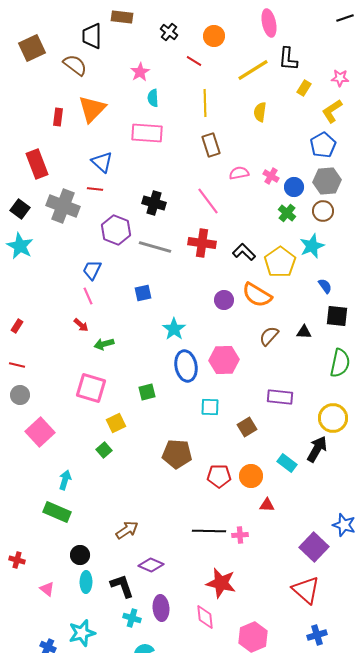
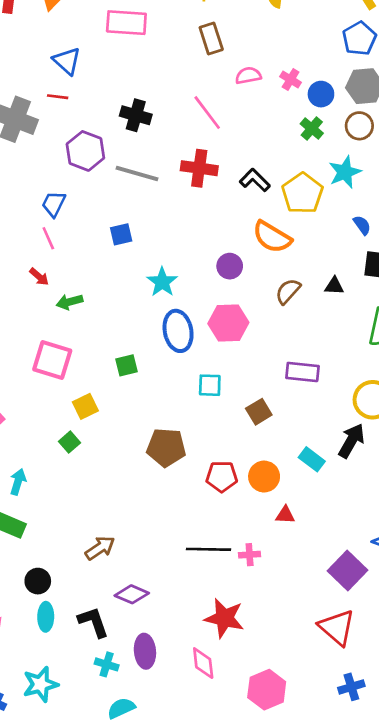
purple circle: (224, 300) -> (230, 266), moved

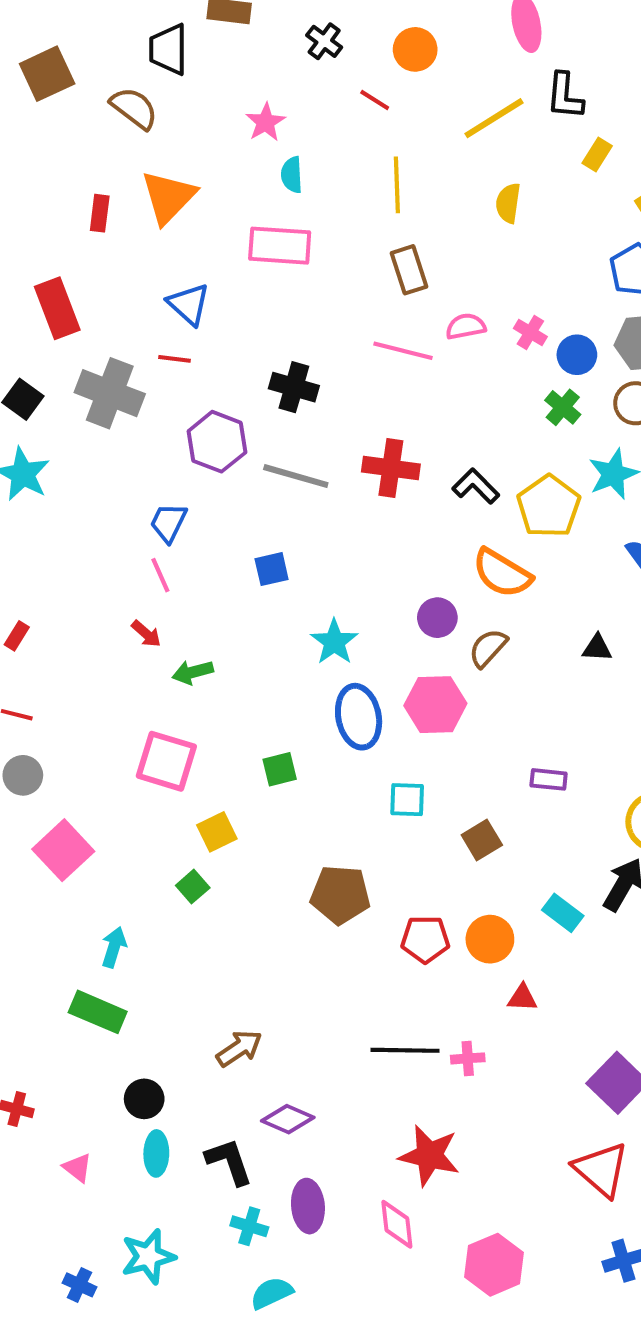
pink line: (207, 113) -> (403, 351), moved, turned -39
brown semicircle: (288, 291) -> (488, 648), moved
purple rectangle: (302, 372) -> (549, 779), size x0.7

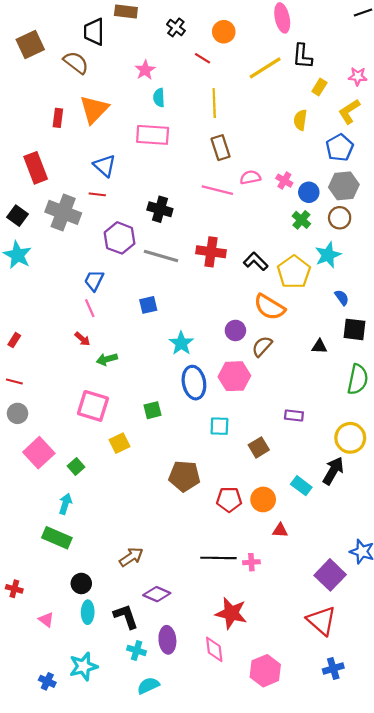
yellow semicircle: (508, 203) -> (300, 120), moved
green square: (193, 887) -> (76, 467), moved

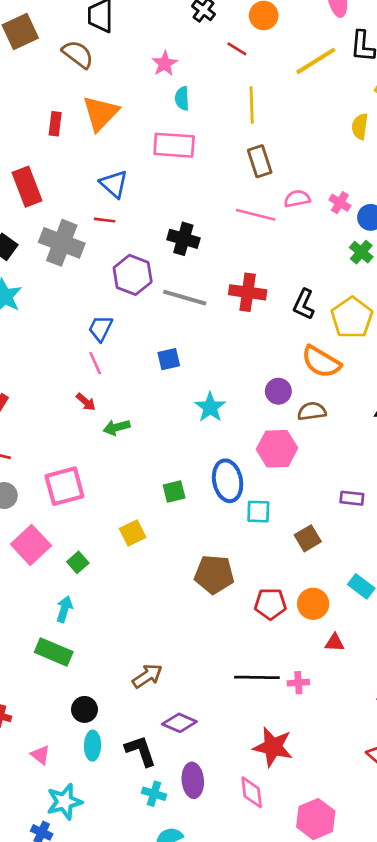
black L-shape: (256, 261) -> (304, 304), turned -110
brown semicircle: (262, 346) -> (312, 411), turned 40
blue ellipse: (194, 383) -> (228, 481), moved
pink square: (93, 406) -> (64, 486), moved, turned -32
cyan star: (83, 666) -> (64, 802), moved

